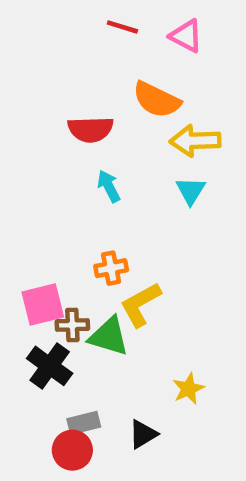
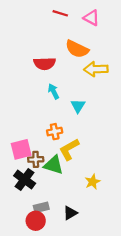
cyan triangle: (191, 191) -> (78, 106), moved
yellow star: (188, 389) -> (93, 182), moved

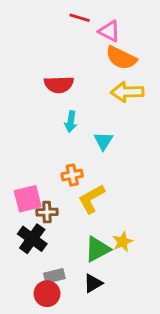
pink triangle: (91, 18) -> (109, 31), moved
orange semicircle: (77, 49) -> (121, 58), moved
cyan arrow: (54, 91) -> (71, 122), turned -144
green triangle: (54, 165) -> (97, 249), moved, turned -45

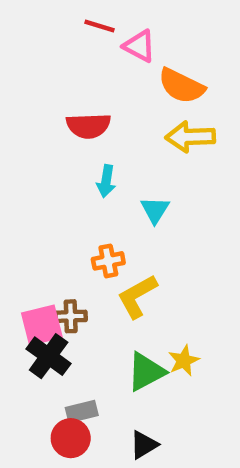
red line: (80, 18) -> (99, 26), moved
pink triangle: (109, 31) -> (139, 46), moved
pink square: (28, 199) -> (42, 325), moved
black triangle: (93, 283) -> (144, 445), moved

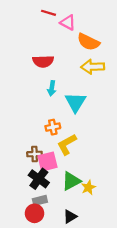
cyan triangle: (155, 210) -> (75, 102), size x1.5
pink square: (42, 325) -> (47, 162), moved
black cross: (49, 356) -> (39, 179), moved
yellow star: (184, 361) -> (88, 187), moved

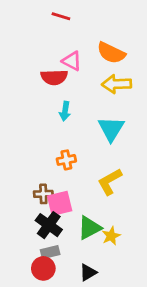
pink triangle: (68, 23) -> (72, 61), moved
cyan triangle: (75, 102) -> (111, 129), moved
yellow L-shape: (67, 144) -> (110, 182), moved

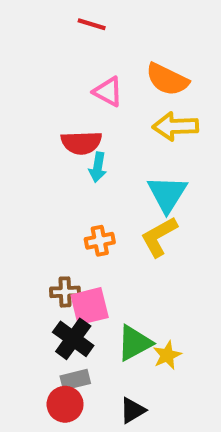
red semicircle: (54, 77) -> (81, 143), moved
yellow L-shape: (110, 182) -> (159, 237), moved

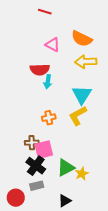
red circle: (65, 404) -> (16, 198), moved

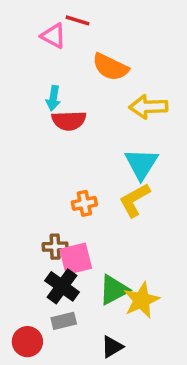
orange semicircle: (82, 39) -> (110, 67), moved
pink triangle: (53, 45) -> (53, 36), moved
cyan arrow: (48, 82) -> (53, 98), moved
yellow star: (82, 174) -> (141, 300), size x1.5

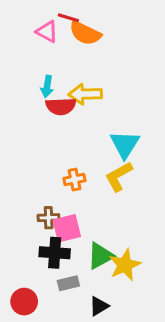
orange semicircle: (110, 67) -> (85, 33), moved
yellow arrow: (148, 107) -> (85, 94), moved
black cross: (62, 286) -> (55, 253), turned -32
gray rectangle: (64, 321) -> (68, 283), moved

